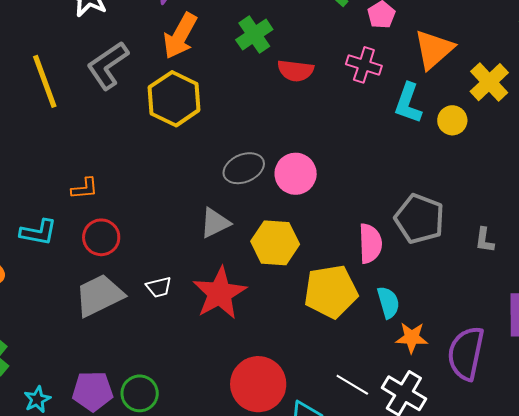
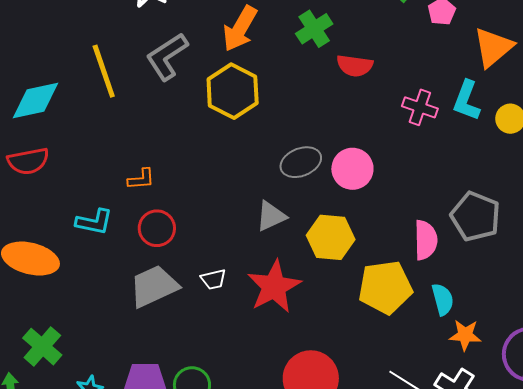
pink cross: (364, 65) -> (420, 107), moved

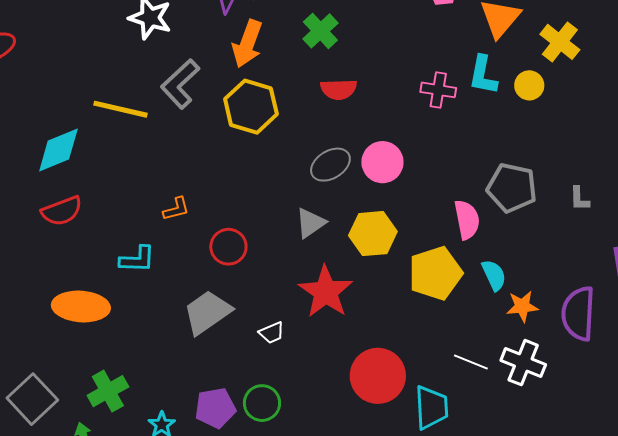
red semicircle: (355, 66) -> (339, 89), moved
yellow line: (104, 71) -> (121, 109), turned -48
red circle: (157, 228) -> (228, 247), moved
white trapezoid: (213, 279) -> (272, 333), moved
green cross: (42, 347) -> (108, 391), turned 30

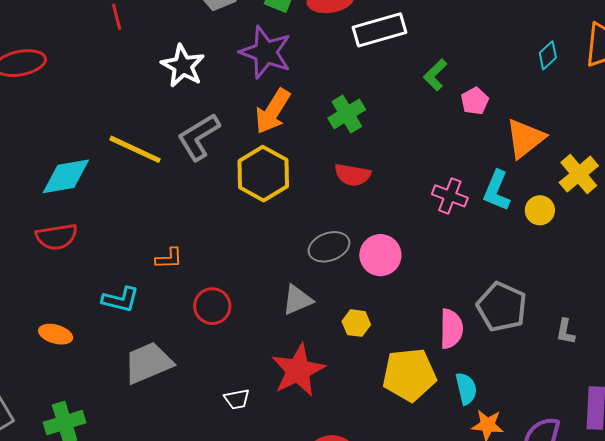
yellow hexagon: (373, 234) -> (356, 323), size x0.6
orange ellipse: (81, 306) -> (56, 334), size x0.6
gray trapezoid: (207, 312) -> (148, 363), moved

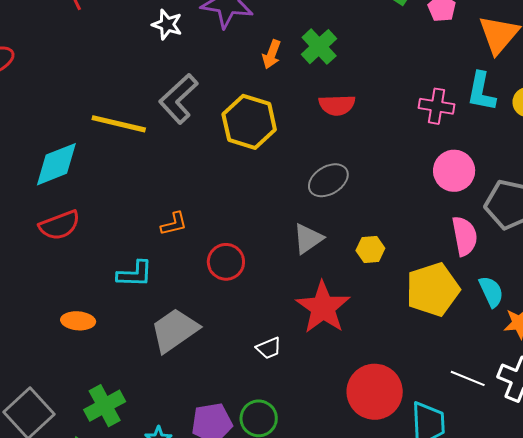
white star: (183, 66) -> (167, 25), moved, size x0.7
orange arrow: (273, 111) -> (272, 54), moved, size x0.6
pink circle: (380, 255) -> (454, 171), moved

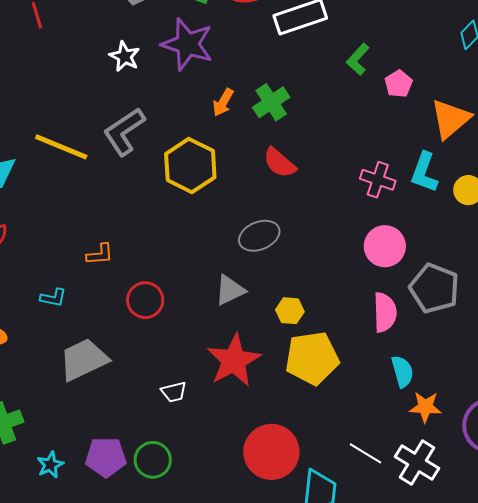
red semicircle: (337, 105) -> (280, 163), turned 33
cyan L-shape: (135, 274) -> (53, 298), size x0.7
yellow pentagon: (433, 289) -> (312, 358), moved

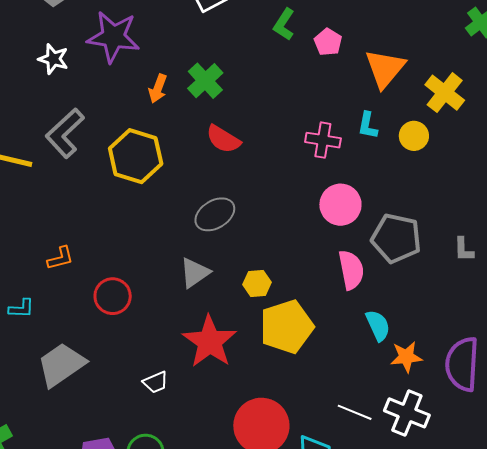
cyan L-shape: (424, 172) -> (368, 125), size x0.7

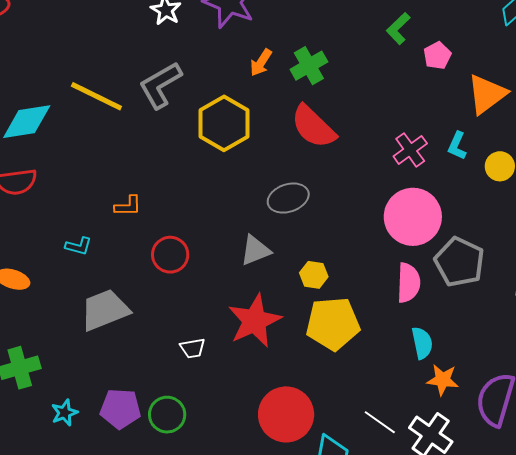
red semicircle: (223, 139) -> (313, 127), size x1.4
pink cross: (323, 140) -> (410, 150), turned 32
pink circle: (340, 205) -> (413, 217), size x1.4

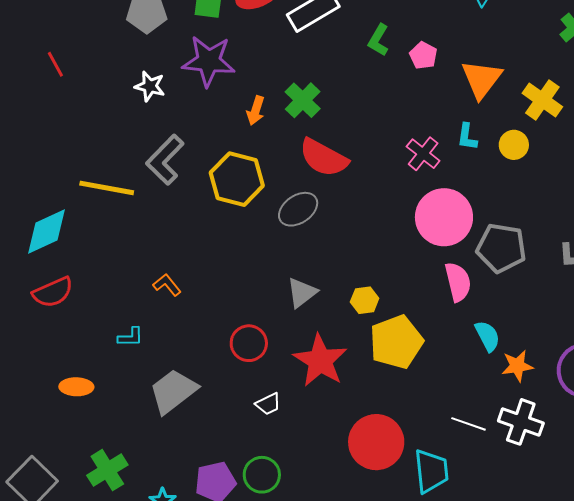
gray ellipse: (288, 198) -> (298, 209), moved
orange L-shape: (128, 206) -> (167, 285), turned -112
red circle: (170, 255) -> (249, 343), moved

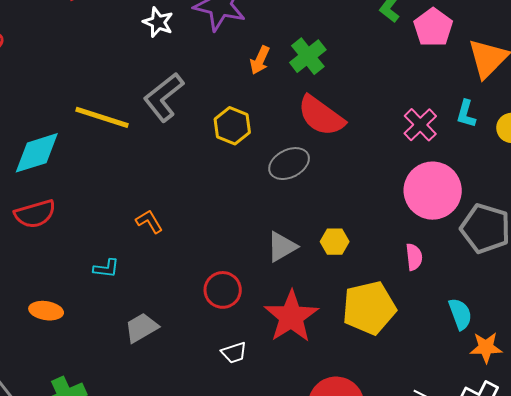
pink pentagon: (423, 56) -> (433, 27), size x1.4
yellow hexagon: (237, 179) -> (232, 126), size x0.7
pink semicircle: (458, 282) -> (414, 257), moved, size x0.7
yellow hexagon: (365, 300) -> (335, 242), moved
gray trapezoid: (173, 391) -> (141, 328), size x0.7

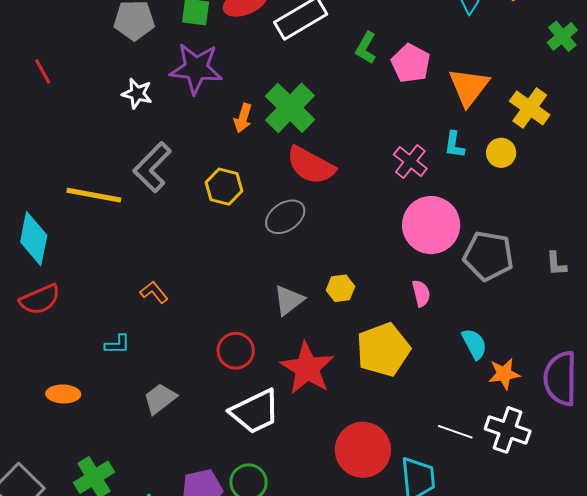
green cross: (308, 56) -> (290, 108), size x1.4
cyan diamond: (37, 153) -> (34, 239), turned -54
white trapezoid: (234, 353) -> (255, 411), size x2.0

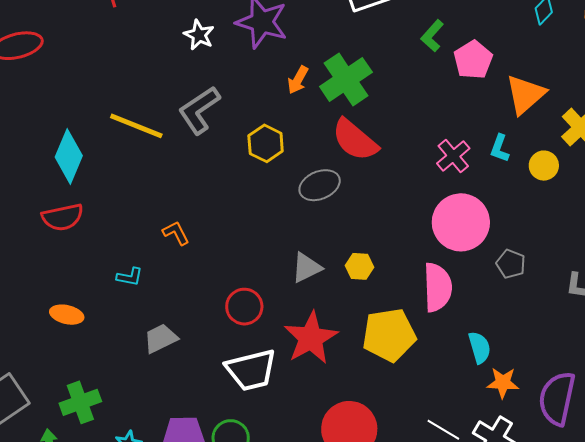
gray pentagon: (488, 256) -> (511, 264), size x0.6
pink semicircle: (421, 293) -> (438, 287), size x1.8

